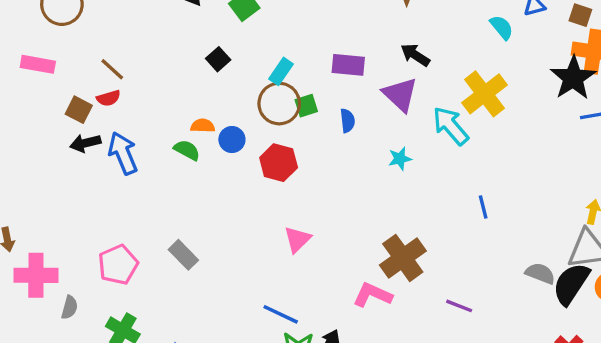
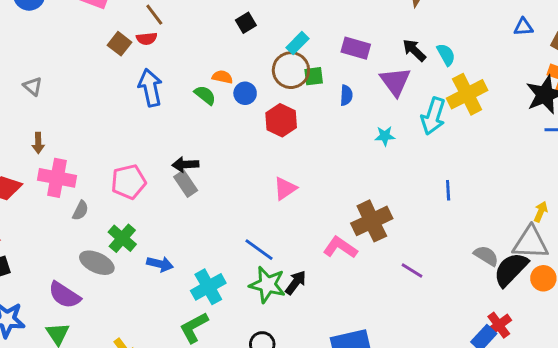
cyan semicircle: (502, 27) -> (446, 55), moved
cyan arrow: (451, 126) -> (433, 116), turned -132
black arrow: (85, 143) -> (185, 165), moved

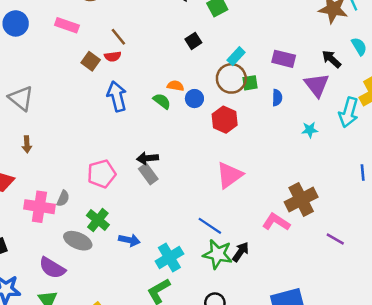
cyan semicircle: (446, 55) -> (359, 46), moved
gray triangle: (33, 86) -> (21, 98), size x1.6
pink cross: (57, 178) -> (39, 207), moved
pink triangle: (285, 188) -> (230, 175), size x1.4

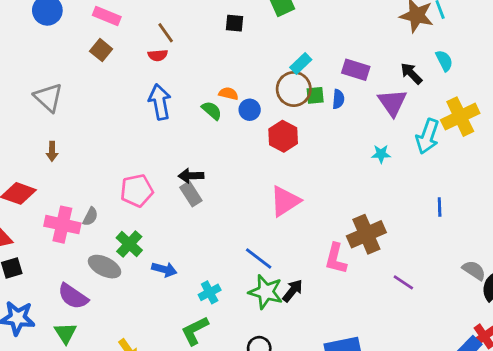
black square: (193, 41) -> (235, 23), moved, turned 35
brown square: (91, 61) -> (101, 50), moved
blue semicircle: (277, 98) -> (338, 99), moved
pink L-shape: (276, 222) -> (336, 259), turned -112
cyan cross: (169, 257) -> (210, 292), size x0.7

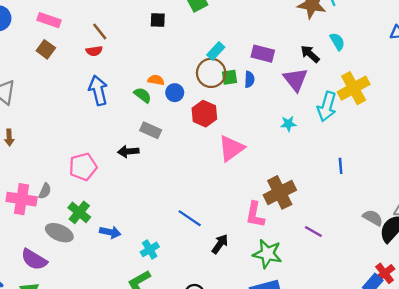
gray rectangle: (191, 194) -> (151, 130), moved, turned -30
pink triangle: (285, 201) -> (231, 148), moved
green star: (266, 292) -> (267, 254), moved

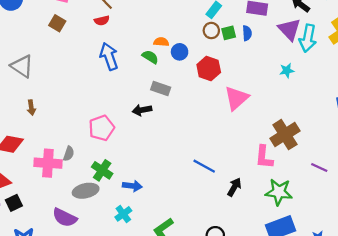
brown circle: (211, 73) -> (211, 31), size x0.6
cyan arrow: (327, 107) -> (308, 38), moved
gray ellipse: (59, 233) -> (86, 191), turned -30
cyan cross: (150, 249) -> (123, 214), moved

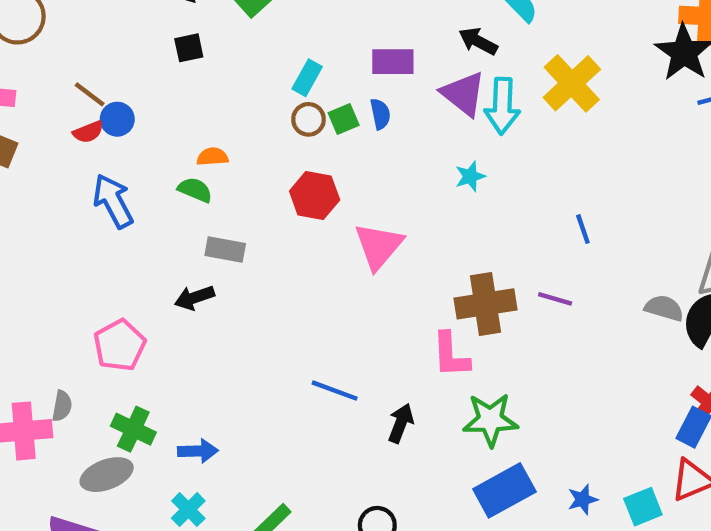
blue circle: (180, 52) -> (117, 119), moved
brown cross: (285, 135) -> (485, 304), turned 32
purple line: (319, 168) -> (555, 299), moved

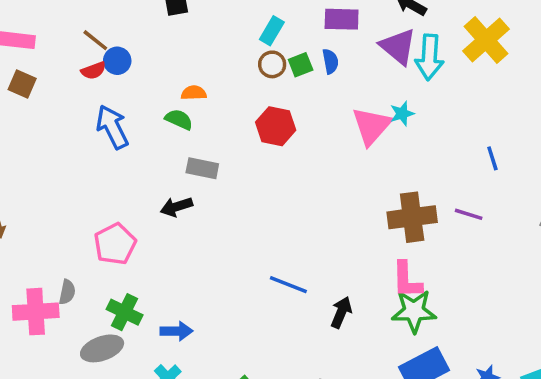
pink triangle: (379, 246) -> (372, 126), moved
pink L-shape: (451, 355) -> (407, 280), moved

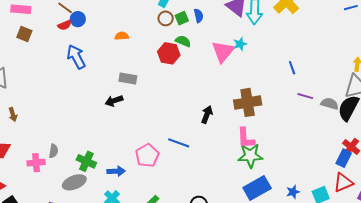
green semicircle: (179, 119) -> (183, 41), moved
purple line: (469, 214) -> (305, 96), moved
pink pentagon: (115, 244) -> (147, 156), moved
pink cross: (36, 312) -> (36, 163), size x0.7
black arrow: (341, 312) -> (207, 114), moved

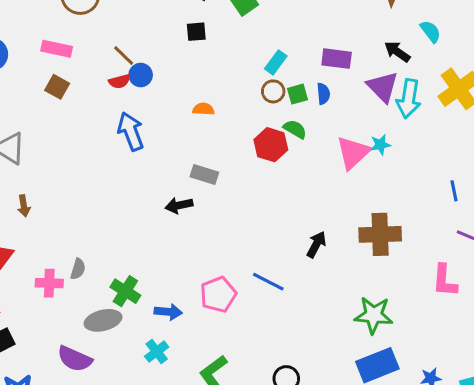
pink L-shape: (246, 138) -> (445, 281), moved

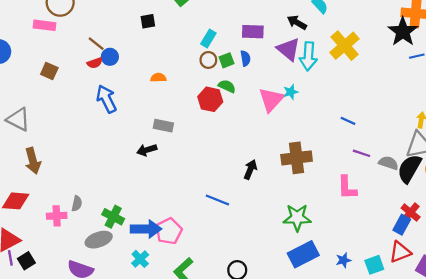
pink rectangle: (57, 49) -> (45, 25), moved
blue line: (454, 191) -> (348, 121), turned -48
brown arrow: (24, 206) -> (33, 161), size x1.6
pink pentagon: (218, 294) -> (169, 231), moved
blue arrow: (168, 312) -> (146, 229), size x1.5

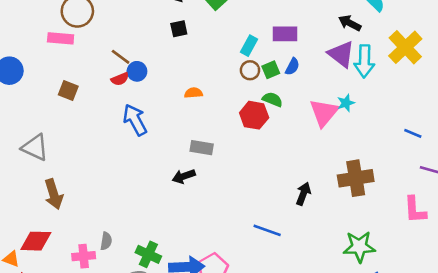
purple rectangle: (253, 32) -> (285, 34), moved
blue semicircle: (245, 58) -> (292, 67), turned 40

